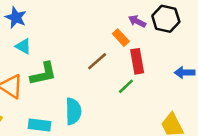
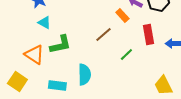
red rectangle: (137, 61) -> (148, 34), moved

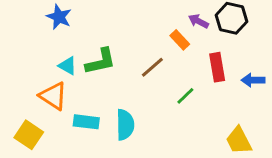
cyan triangle: (44, 22) -> (68, 66), moved
green L-shape: (60, 44) -> (101, 61), moved
cyan rectangle: (57, 86) -> (86, 122), moved

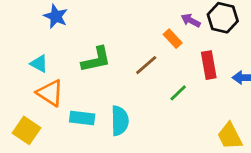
cyan triangle: (68, 66) -> (39, 64), moved

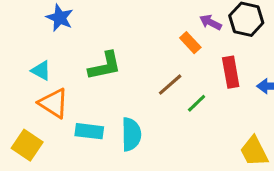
brown line: (146, 65) -> (170, 85), moved

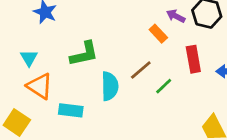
cyan triangle: (41, 71) -> (29, 58), turned 30
cyan semicircle: (131, 134) -> (110, 86), moved

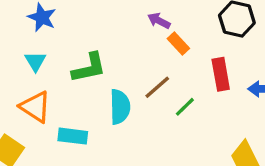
purple arrow: (176, 16) -> (159, 21), moved
cyan triangle: (29, 58) -> (35, 61), moved

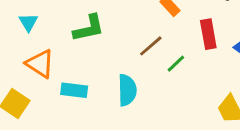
cyan triangle: (35, 61) -> (28, 22), moved
cyan semicircle: (120, 107) -> (127, 90), moved

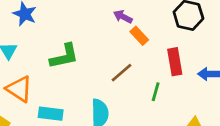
green line: (176, 64) -> (156, 92), moved, turned -30

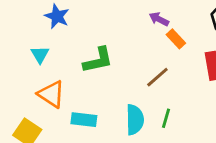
green line: (156, 92) -> (166, 118), moved

